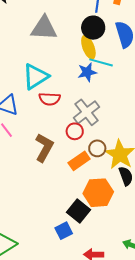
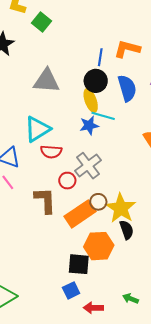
red circle: (75, 131) -> (67, 181), moved
brown L-shape: (44, 148) -> (45, 200), turned -32
orange rectangle: (79, 161) -> (80, 214), size x1.4
black square: (79, 211) -> (79, 264), turned -35
blue square: (64, 231) -> (71, 290), moved

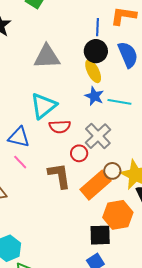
cyan line: (103, 116) -> (119, 102), moved
blue star: (89, 125) -> (94, 96), turned -30

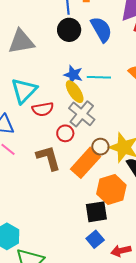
yellow ellipse: (93, 71) -> (75, 92), moved

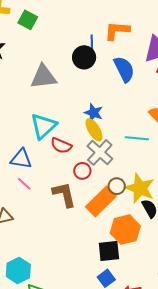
black circle: (69, 30) -> (84, 57), moved
cyan line: (99, 77) -> (137, 138), moved
red semicircle: (43, 109) -> (61, 146), turned 30

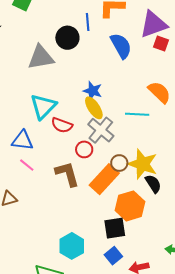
black circle: (84, 57) -> (67, 38), moved
cyan hexagon: (18, 270) -> (72, 246), moved

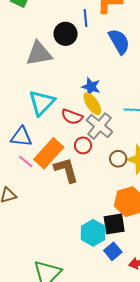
red semicircle: (62, 125) -> (72, 117), moved
orange rectangle: (104, 179) -> (49, 153), moved
cyan hexagon: (72, 246) -> (93, 233), moved

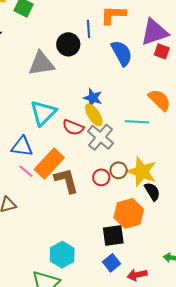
red circle: (83, 145) -> (101, 177), moved
cyan hexagon: (93, 233) -> (62, 255), moved

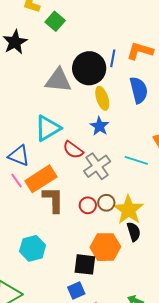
black circle: (68, 44) -> (89, 68), size x1.4
yellow ellipse: (94, 115) -> (102, 98), moved
cyan hexagon: (62, 255) -> (33, 248), moved

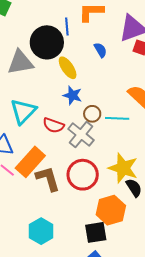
blue semicircle: (139, 90) -> (100, 50), size x0.6
brown circle: (106, 203) -> (92, 114), moved
red circle: (88, 205) -> (83, 175), size x1.8

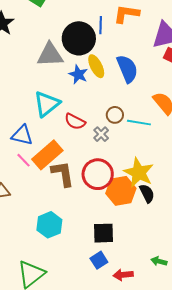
blue semicircle: (100, 50) -> (127, 69), moved, size x1.8
blue star: (72, 95) -> (78, 74), moved
gray cross: (81, 135) -> (101, 134), size x0.6
orange hexagon: (111, 210) -> (121, 191), moved

